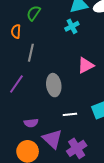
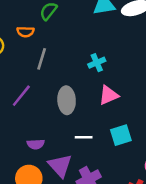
cyan cross: (72, 26) -> (97, 63), moved
orange semicircle: (16, 31) -> (25, 32), turned -96
pink triangle: (86, 65) -> (108, 95), moved

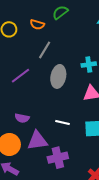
gray ellipse: (67, 100) -> (58, 76), moved
purple triangle: (60, 166) -> (37, 141), turned 50

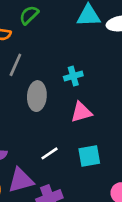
white line: (62, 123) -> (50, 153), turned -40

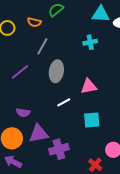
cyan cross: (73, 76) -> (90, 42), moved
white line: (50, 153) -> (64, 102), moved

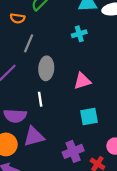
white line: (64, 102) -> (40, 99), moved, turned -64
purple semicircle: (23, 113) -> (15, 116), size x1.5
purple cross: (59, 149) -> (73, 151), moved

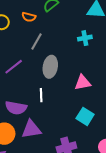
cyan square: (89, 116) -> (85, 116), turned 36

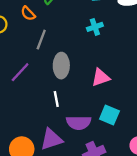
orange semicircle: (29, 17) -> (28, 13), turned 40
purple semicircle: (16, 108) -> (79, 123), moved

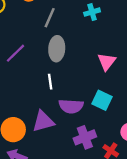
gray line: (41, 40) -> (50, 18), moved
pink triangle: (101, 77) -> (107, 62), moved, turned -36

